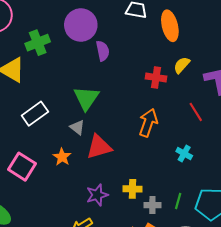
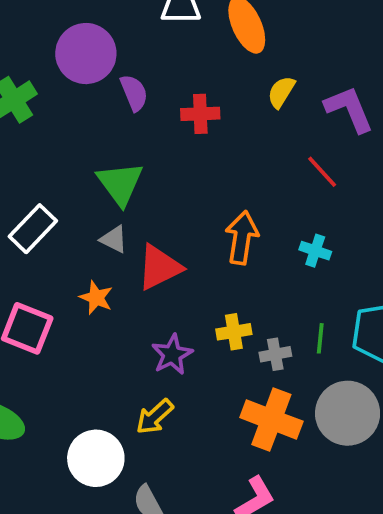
red cross: (156, 78) -> (200, 114), moved
orange arrow: (148, 123) -> (242, 238), moved

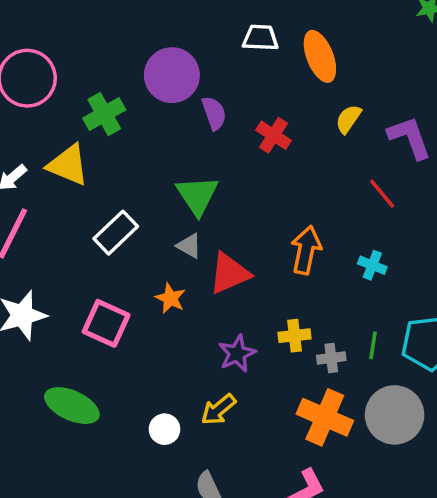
red cross: (200, 114) -> (274, 135), turned 32
white circle: (96, 458) -> (165, 429), moved, size x0.6

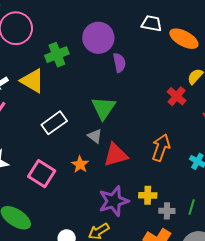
orange ellipse: (320, 56) -> (184, 39), turned -48
red cross: (274, 135) -> (177, 96), moved
purple star: (237, 354) -> (114, 201), size x1.4

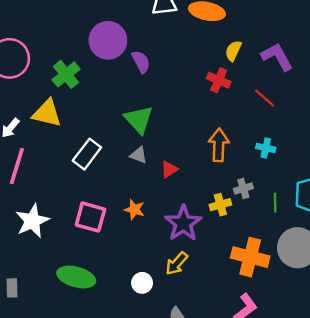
red triangle: (116, 155) -> (169, 169), size x0.6
orange star: (80, 164) -> (134, 210), moved
gray cross: (167, 211) -> (243, 188), moved

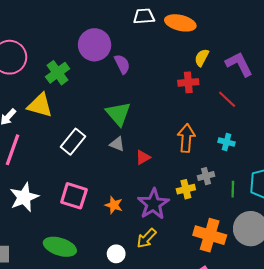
red cross: (219, 80) -> (188, 82), turned -30
orange star: (134, 210) -> (114, 205), moved

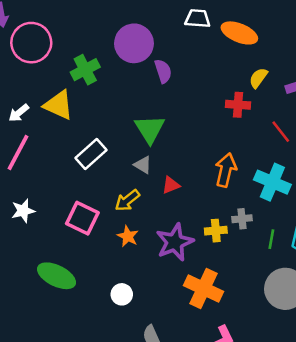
cyan cross: (227, 142) -> (272, 182), size x1.8
white star: (24, 197) -> (23, 211), size x0.7
orange cross: (210, 235) -> (204, 288), moved
yellow arrow: (146, 238) -> (127, 200), moved

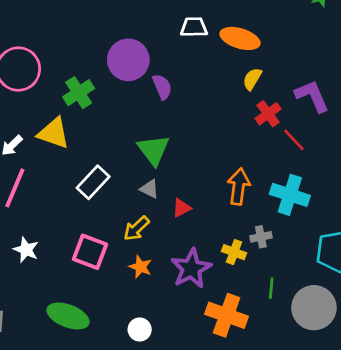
yellow semicircle: (258, 78) -> (252, 79), moved
red cross: (238, 105) -> (268, 114), moved, turned -35
white star: (23, 211) -> (26, 250), turned -30
yellow cross: (216, 231) -> (234, 252), turned 30
green line: (271, 239) -> (271, 288), moved

